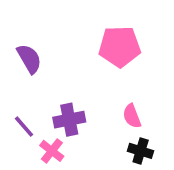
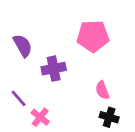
purple cross: (69, 120) -> (54, 69), moved

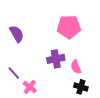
purple cross: (54, 69) -> (56, 59), moved

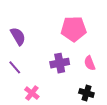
pink semicircle: (76, 67) -> (90, 63), moved
purple line: (14, 73) -> (15, 67), moved

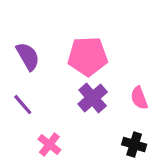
pink pentagon: (74, 29) -> (88, 56), moved
purple cross: (60, 63) -> (93, 98), turned -30

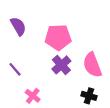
purple semicircle: (28, 56) -> (18, 26), moved
pink semicircle: (139, 98) -> (92, 65), size x1.6

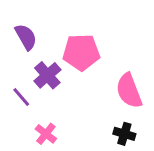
purple cross: (61, 65) -> (47, 75), moved

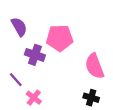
purple cross: (47, 75) -> (35, 55), turned -30
purple line: (21, 97) -> (16, 80), moved

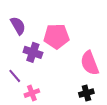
pink cross: (34, 98) -> (32, 93), turned 32
black cross: (91, 98) -> (86, 93), turned -32

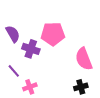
purple semicircle: (18, 26) -> (13, 34), moved

